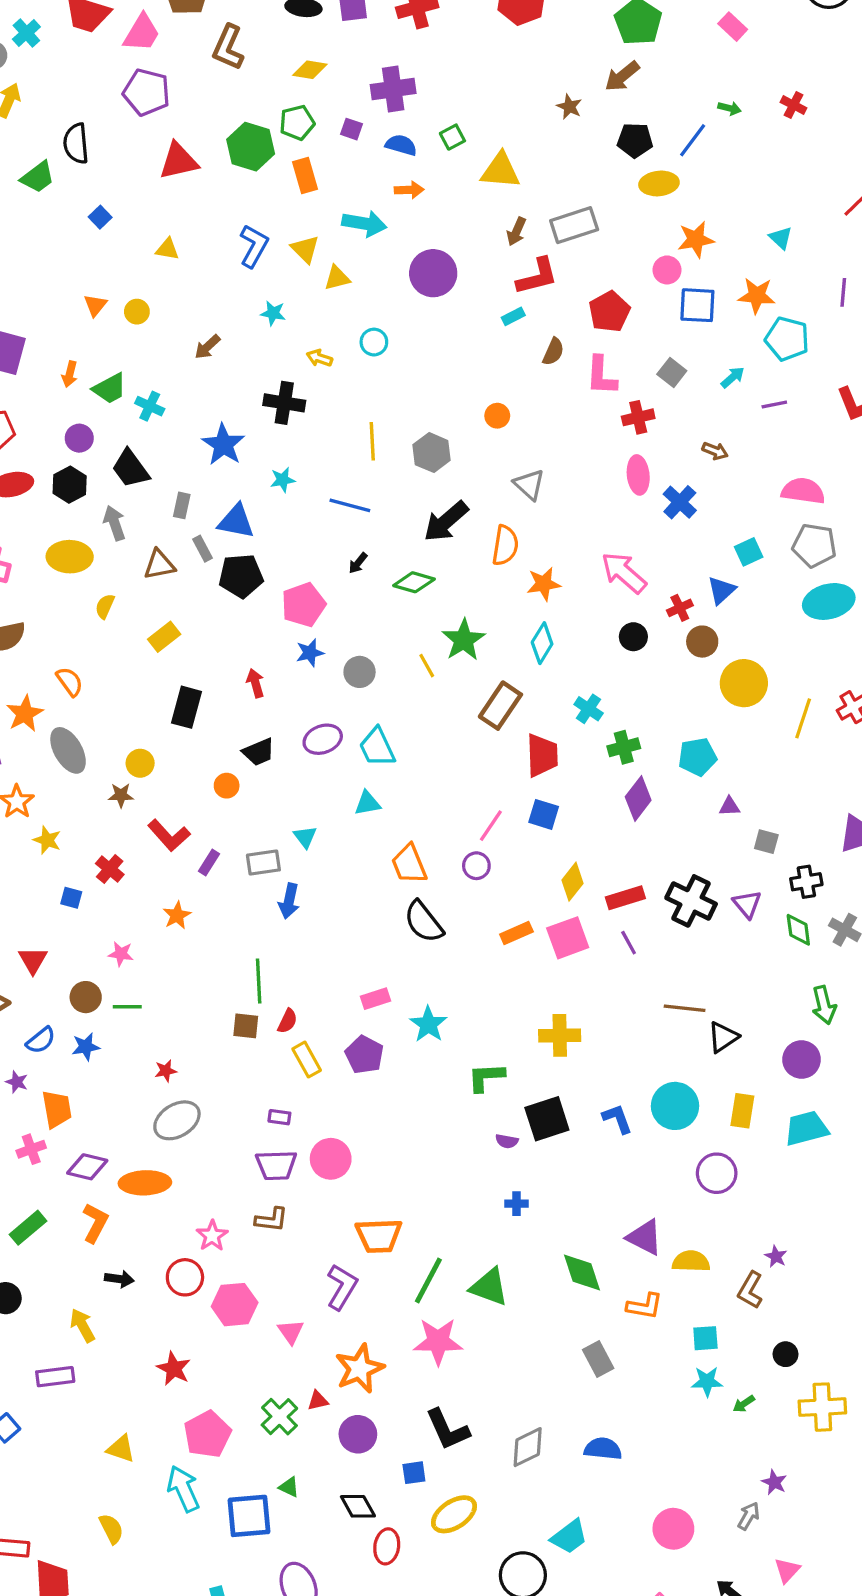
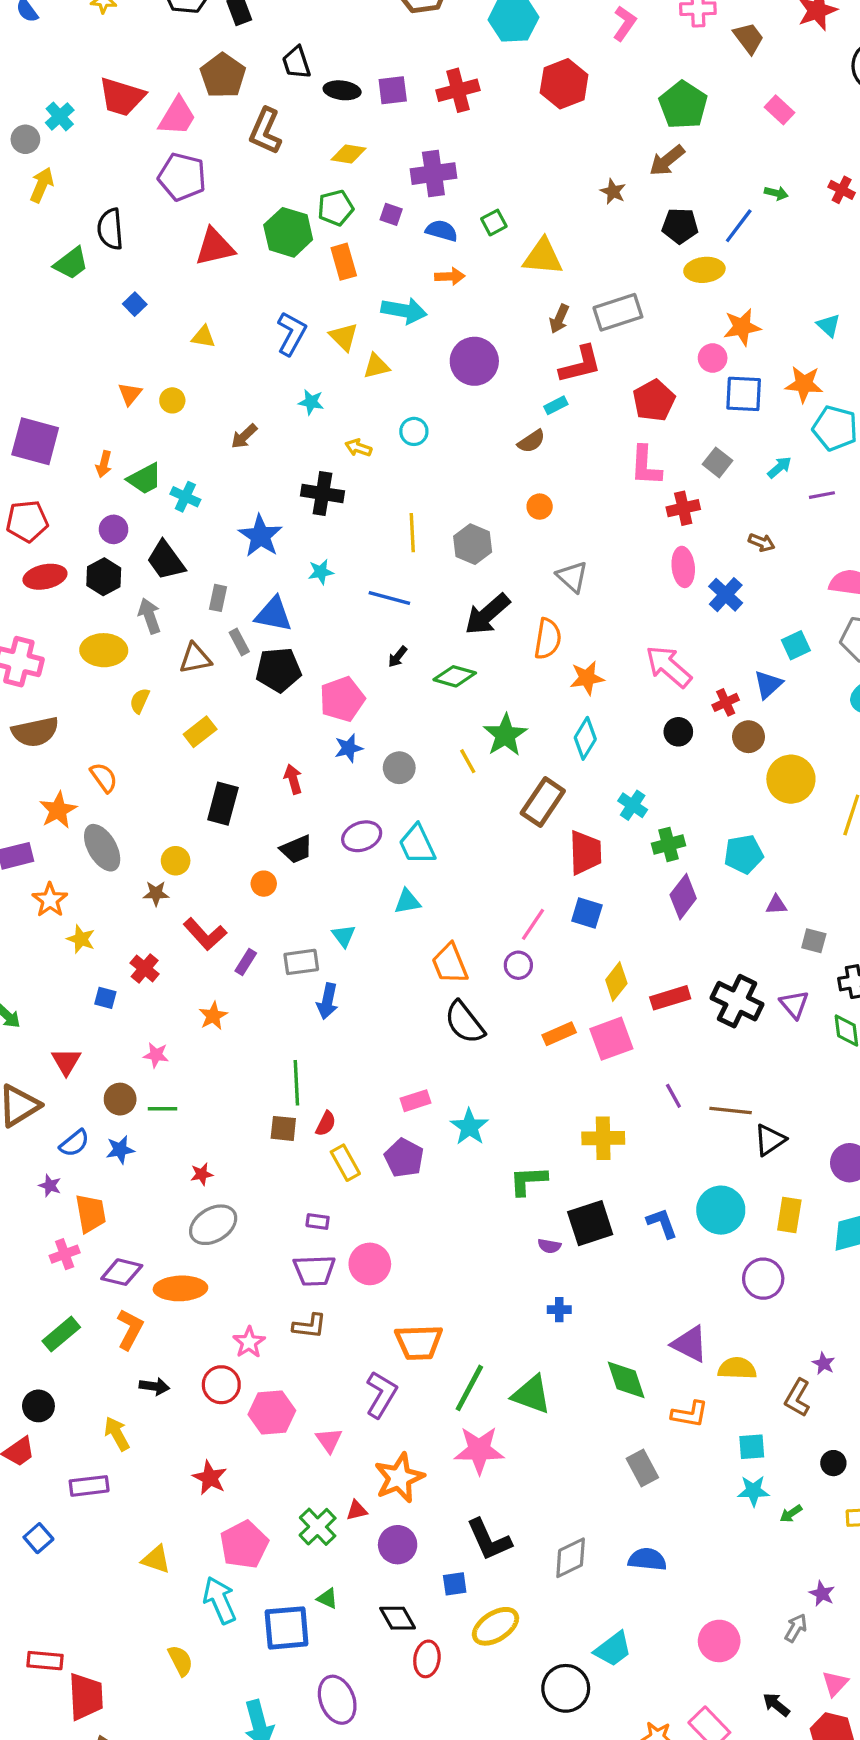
brown semicircle: (553, 352) -> (531, 441), moved, turned 32
purple line: (629, 943) -> (673, 1096), moved
yellow semicircle: (111, 1529) -> (180, 1661), moved

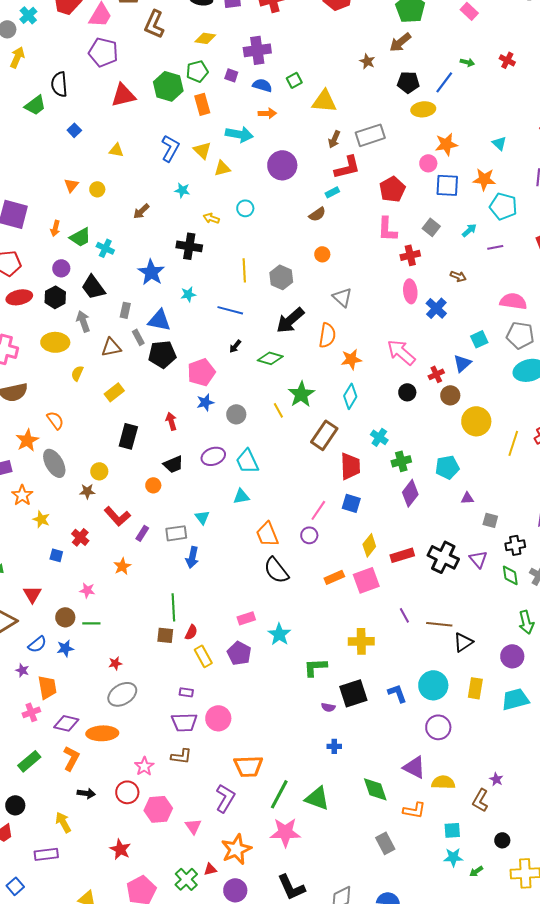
purple circle: (763, 1279) -> (438, 727), moved

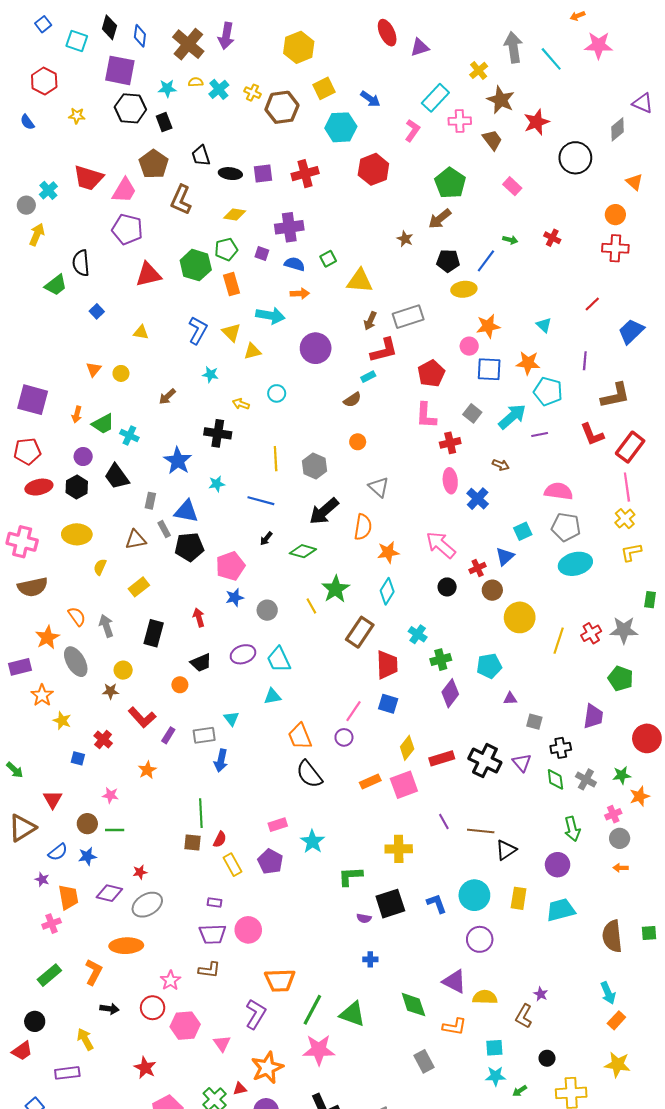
cyan arrow: (469, 230) -> (512, 417), size x1.8
gray arrow: (83, 321) -> (106, 626), moved
purple diamond: (66, 723) -> (109, 893), moved

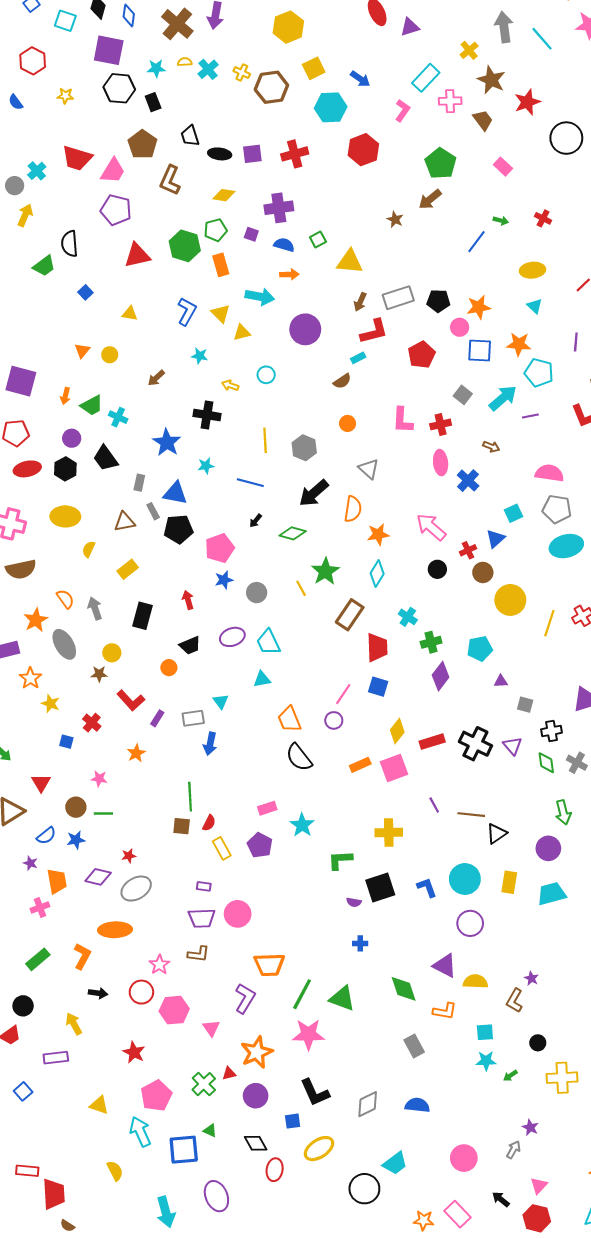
black pentagon: (448, 261) -> (438, 301), moved
yellow ellipse: (464, 289) -> (533, 270), moved
pink L-shape: (426, 416) -> (403, 420), moved

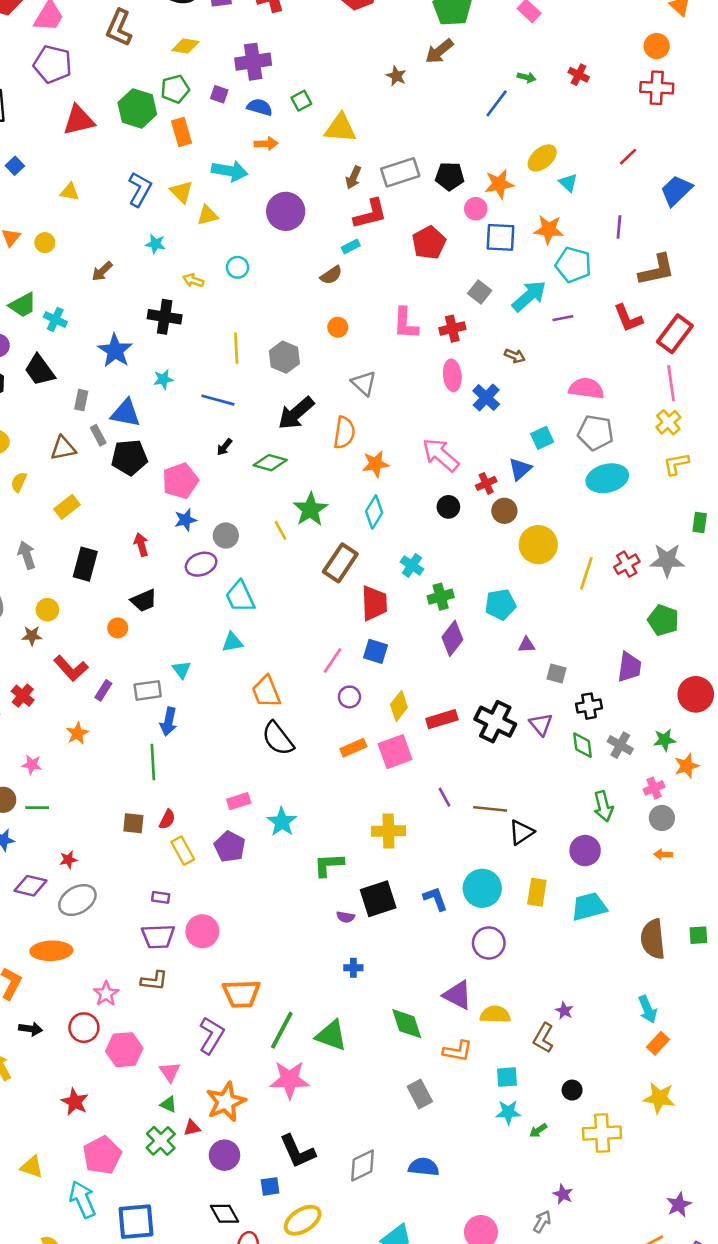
yellow ellipse: (533, 270) -> (542, 158), moved, turned -35
purple ellipse: (232, 637) -> (201, 564), moved
purple circle: (334, 720) -> (349, 697), moved
green line: (190, 797) -> (153, 762), moved
green triangle: (210, 1131) -> (169, 1104), moved

